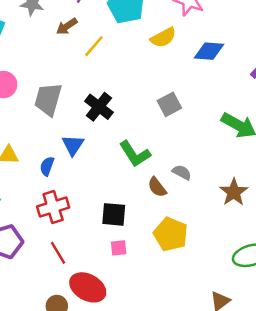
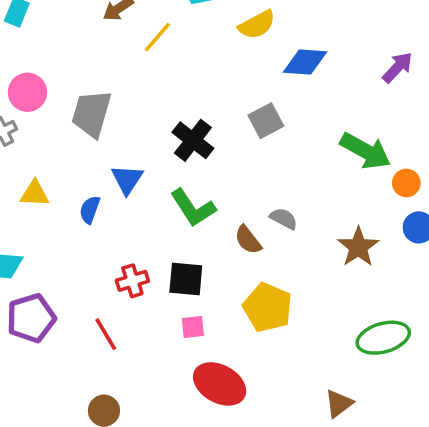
blue diamond: (209, 51) -> (305, 62), moved
black cross: (99, 107) -> (193, 140), moved
green L-shape: (135, 154) -> (193, 208), moved
red cross: (53, 207) -> (132, 281), moved, size x0.7
red ellipse: (88, 287) -> (220, 384), moved

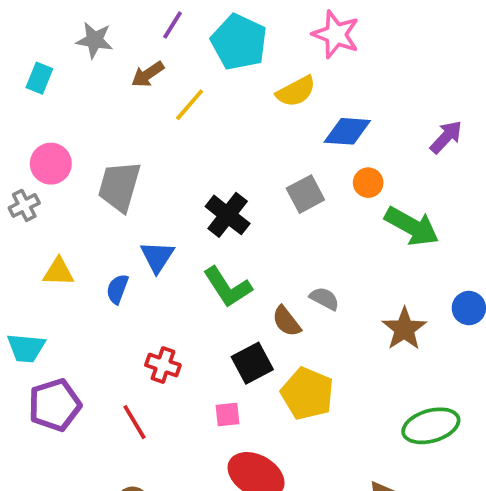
orange circle: (406, 183) -> (368, 183), moved
black square: (186, 279) -> (252, 363), moved, turned -33
red cross: (132, 281) -> (163, 365), turned 36

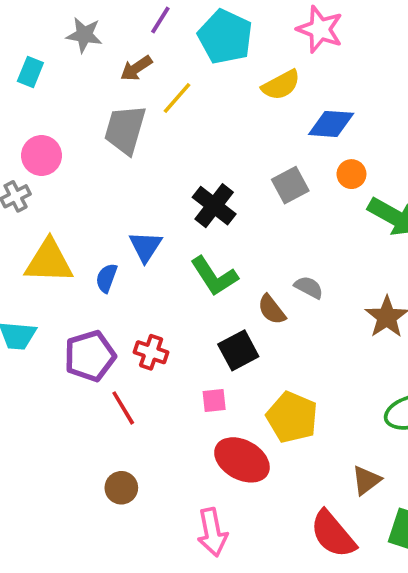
gray trapezoid: (119, 186) -> (125, 130), moved
yellow triangle: (58, 272) -> (49, 261), size x1.6
yellow pentagon: (307, 394) -> (292, 417), moved
purple pentagon: (55, 405) -> (90, 356), moved

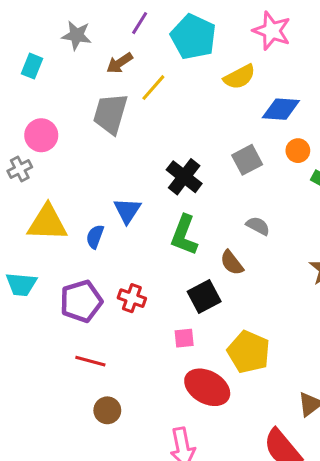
green L-shape: (214, 276) -> (184, 235), turned 54
gray semicircle: (309, 287) -> (258, 226), moved
red line: (123, 408) -> (90, 361), moved, turned -44

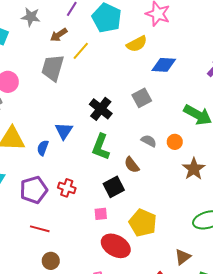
orange circle: (298, 151) -> (175, 142), moved

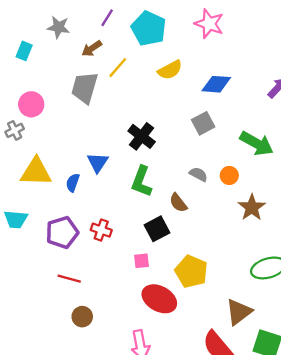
yellow semicircle: (137, 44) -> (170, 70), moved
gray square: (142, 98) -> (203, 123), moved
brown triangle: (183, 257) -> (239, 312), size x1.4

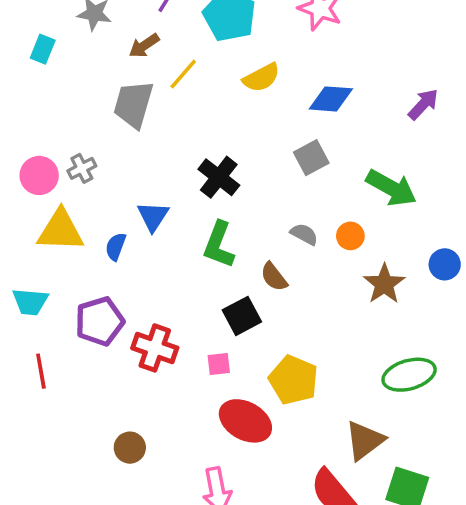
pink circle: (31, 104) -> (39, 175), moved
gray cross: (15, 130) -> (82, 168), moved
red cross: (101, 230) -> (155, 348), moved, size x1.4
red line: (69, 279) -> (41, 371), moved, turned 65

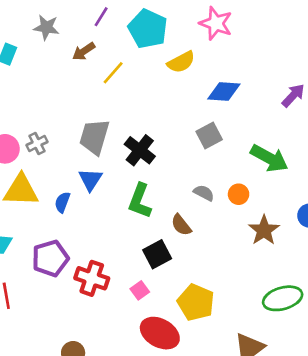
yellow semicircle: (261, 78) -> (181, 62), moved
gray trapezoid: (133, 104) -> (94, 137), moved
pink square: (219, 364) -> (140, 290), turned -30

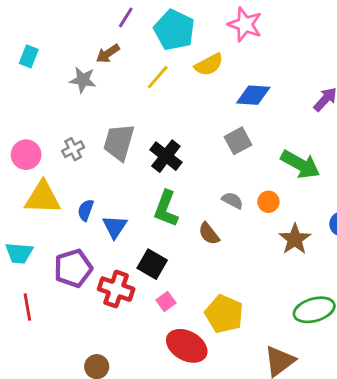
gray star: (46, 27) -> (83, 80), moved
yellow line: (113, 73) -> (158, 77), moved
gray cross: (37, 144) -> (73, 149), moved
blue triangle: (90, 180) -> (115, 227), moved
black square: (157, 254) -> (152, 264), moved, turned -32

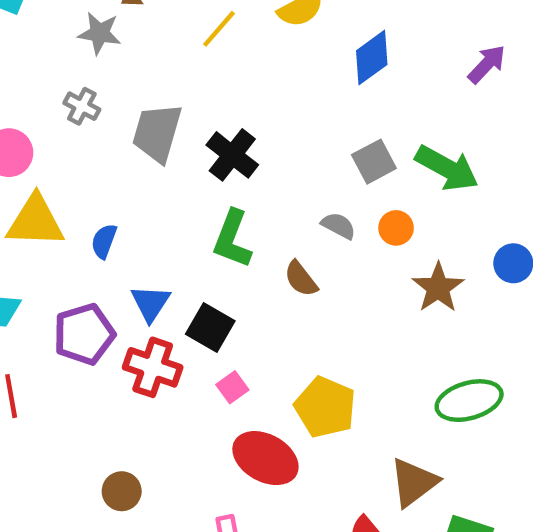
blue diamond: (253, 95) -> (372, 58), turned -40
gray square: (238, 141) -> (374, 162), moved
gray cross: (73, 149) -> (82, 106), moved, turned -35
blue triangle: (115, 227) -> (150, 303), moved

